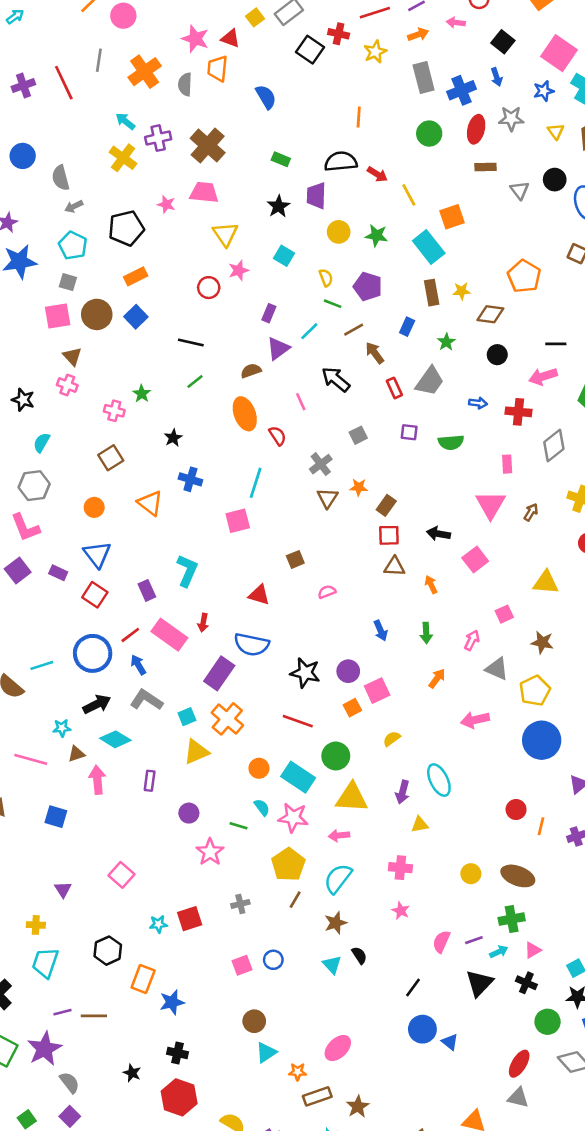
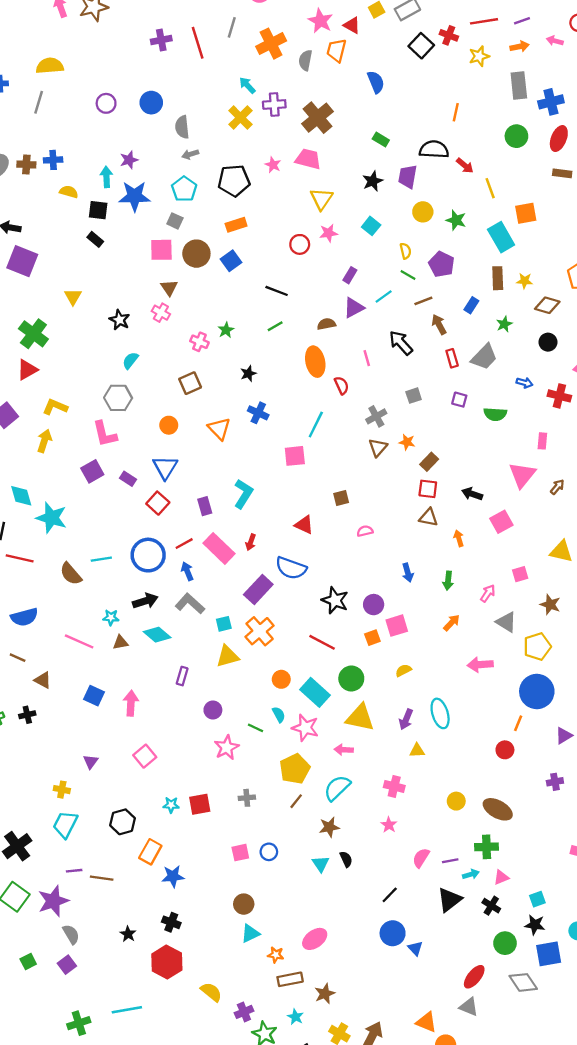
pink arrow: (97, 780) -> (131, 703), moved
orange line: (541, 826) -> (518, 723), moved

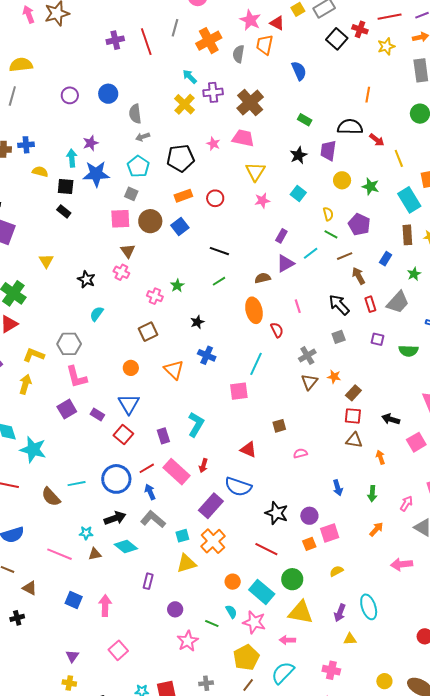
red circle: (300, 244) -> (215, 198), moved
black arrow: (401, 343) -> (339, 305), moved
gray hexagon: (118, 398) -> (69, 344), moved
yellow cross: (62, 790) -> (69, 683), moved

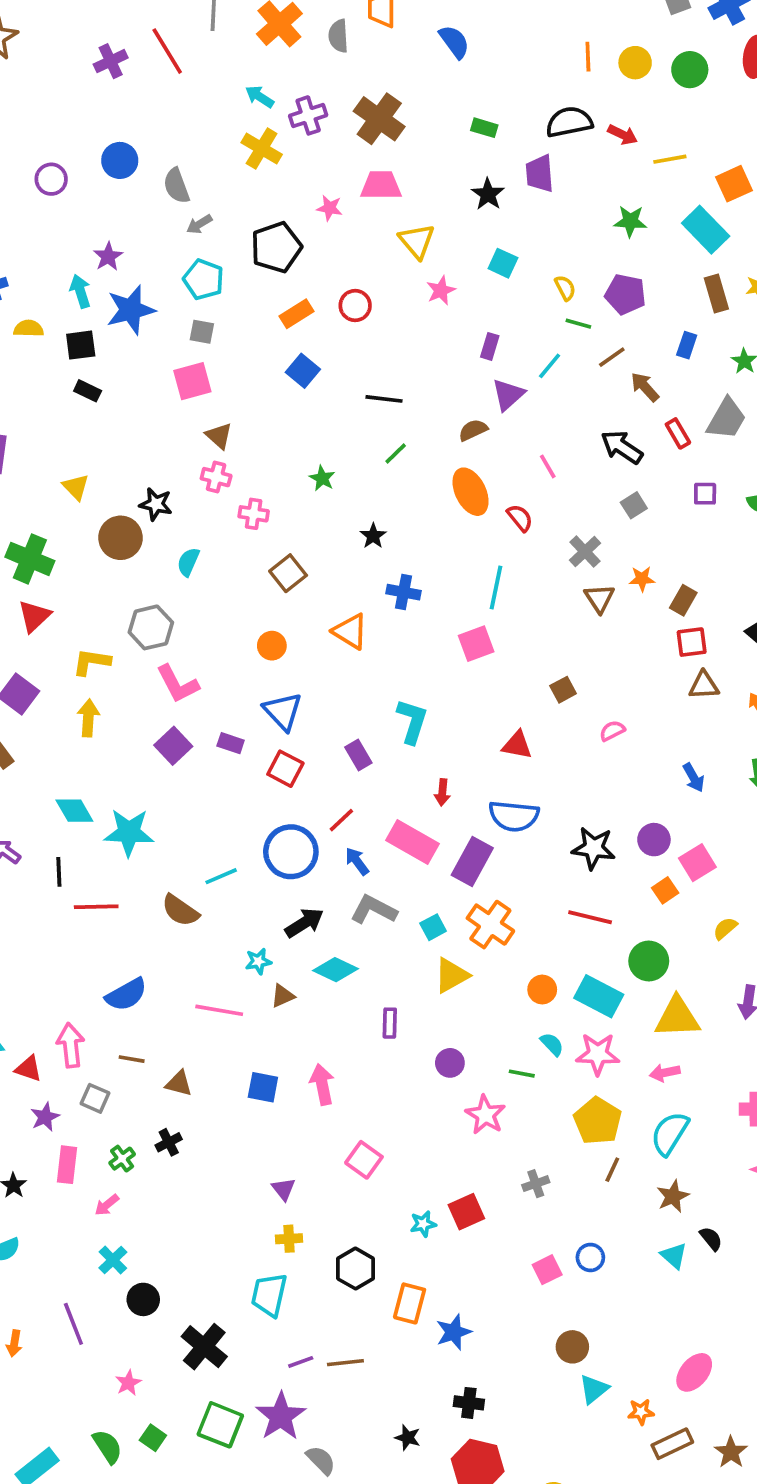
yellow line: (399, 158) -> (670, 159), turned -66
yellow circle: (342, 180) -> (635, 63), moved
brown circle: (150, 221) -> (121, 538), moved
pink cross: (155, 296) -> (254, 514), moved
pink rectangle: (177, 472) -> (413, 842), moved

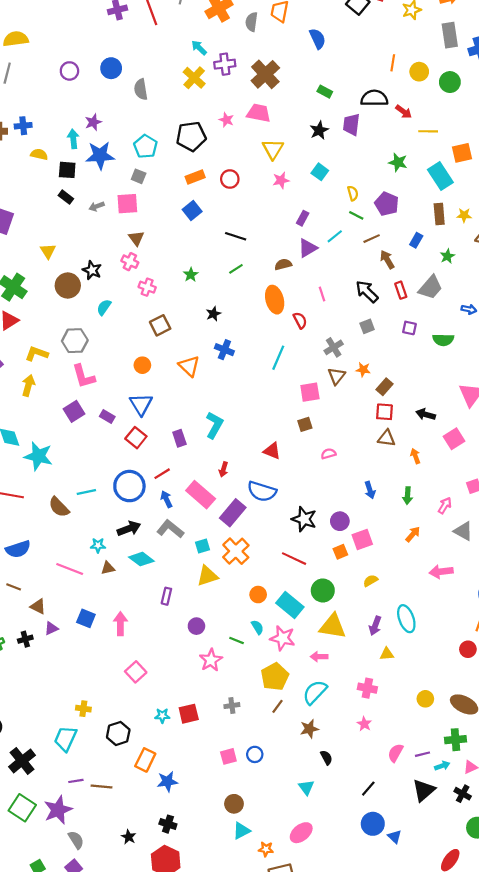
gray arrow: (199, 224) -> (97, 206), moved
pink square: (476, 644) -> (310, 392), moved
purple triangle: (284, 1189) -> (51, 628), moved, turned 32
cyan triangle: (674, 1256) -> (306, 787), moved

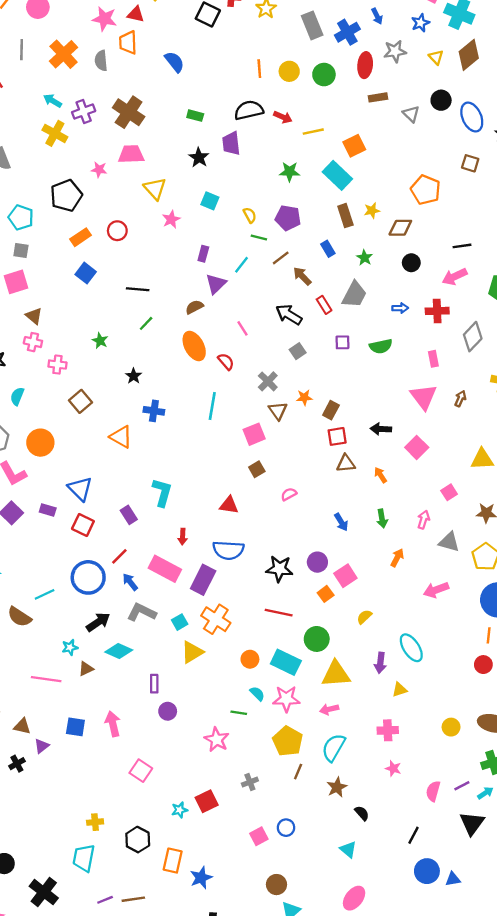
blue rectangle: (416, 240) -> (328, 249), turned -48
orange circle: (142, 365) -> (40, 443), moved, size x1.5
purple circle: (196, 626) -> (168, 711), moved
blue triangle: (395, 837) -> (453, 879), turned -40

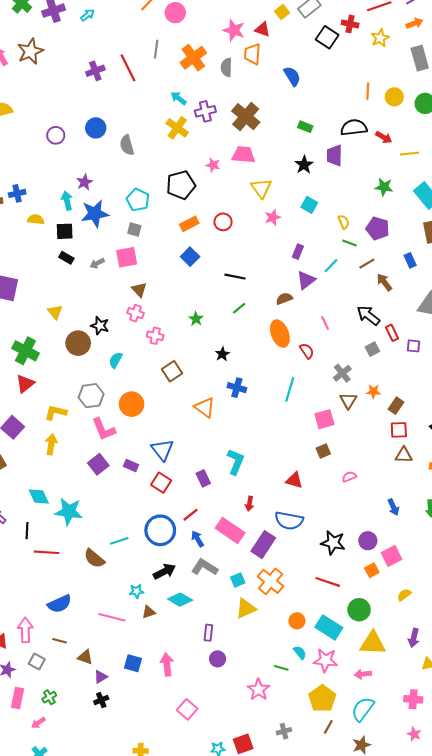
red rectangle: (324, 305) -> (392, 333), moved
black cross: (17, 764) -> (101, 700), moved

